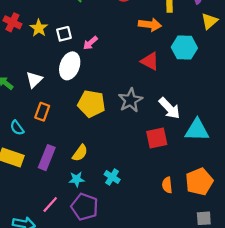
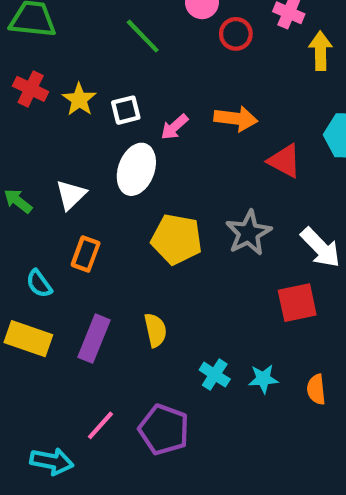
orange arrow: (150, 25) -> (236, 119), moved
yellow semicircle: (80, 153) -> (155, 330), turned -48
cyan star: (77, 179) -> (263, 379), moved

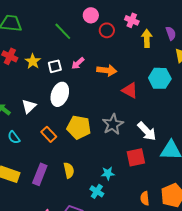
pink arrow: (174, 127) -> (78, 63), moved
orange rectangle: (86, 254) -> (49, 134), moved, turned -63
cyan semicircle: (39, 284) -> (14, 137), moved
cyan star: (263, 379) -> (108, 173), moved

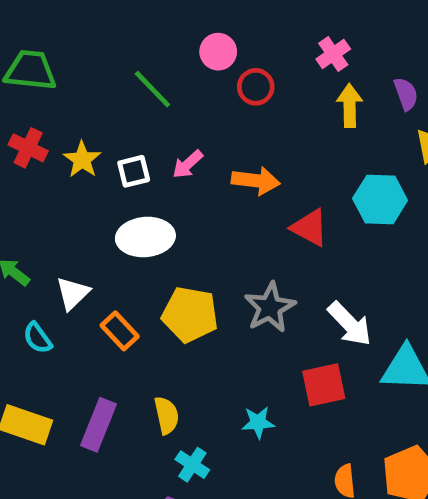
pink cross: (132, 20) -> (333, 54), moved, turned 32
white ellipse: (60, 94) -> (145, 237), turned 65
white triangle: (29, 106) -> (73, 293), moved
cyan cross: (97, 191) -> (192, 465), moved

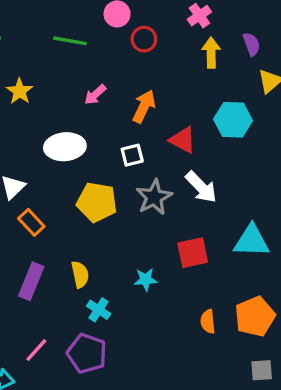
green line: (152, 89) -> (70, 41), turned -36
white square: (134, 171) -> (132, 155), moved
orange arrow: (256, 181) -> (144, 106), turned -72
white arrow: (350, 324) -> (201, 187), moved
orange rectangle: (120, 331) -> (31, 222), moved

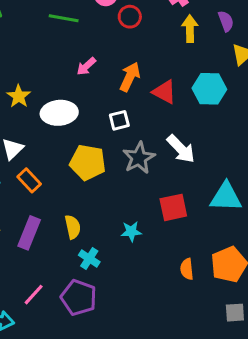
yellow star: (20, 91) -> (19, 96), moved
red triangle: (183, 140) -> (164, 92), moved

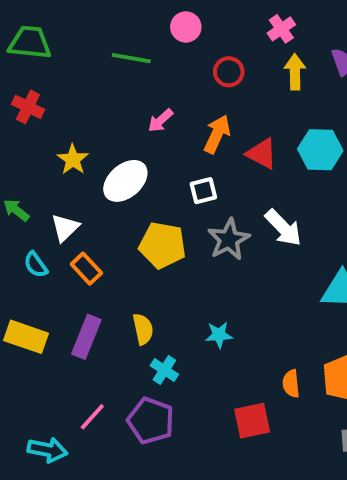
red circle: (130, 17) -> (229, 72), moved
white ellipse: (59, 113) -> (125, 181), turned -36
red square: (173, 207) -> (252, 421), moved

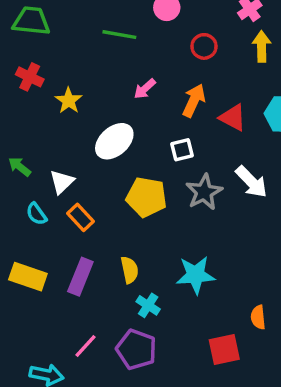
yellow star: (73, 159) -> (69, 101), moved
cyan star: (219, 335) -> (196, 275), size x1.6

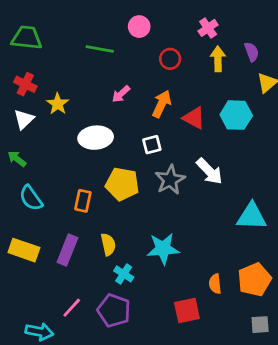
white ellipse: (114, 141) -> (96, 138), turned 36
white triangle: (62, 182) -> (24, 119), moved
cyan semicircle: (36, 214) -> (31, 198), size x1.4
orange rectangle: (80, 217) -> (83, 201), moved, turned 55

